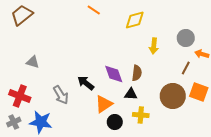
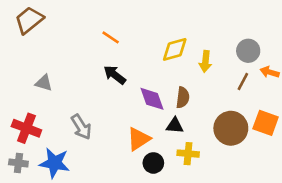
orange line: (94, 10) -> (111, 37), moved
yellow diamond: (135, 20) -> (175, 49), moved
brown line: (186, 68) -> (243, 81), moved
black arrow: (86, 83) -> (115, 75), moved
gray cross: (14, 122) -> (18, 163), turned 32

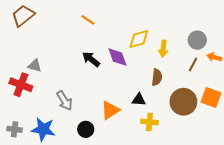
orange line: (111, 37) -> (88, 20), moved
brown semicircle: (183, 98) -> (157, 77), moved
purple diamond: (152, 99) -> (118, 57), moved
red cross: (26, 128) -> (21, 85), moved
black circle: (153, 163) -> (86, 129), moved

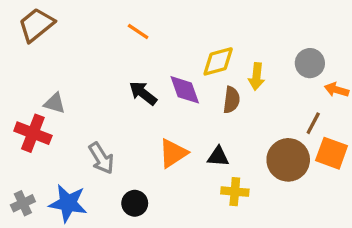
brown line: (193, 65) -> (313, 123), moved
brown semicircle: (157, 77) -> (231, 100), moved
orange triangle: (110, 110) -> (173, 153), moved
gray cross: (15, 129) -> (23, 203), turned -32

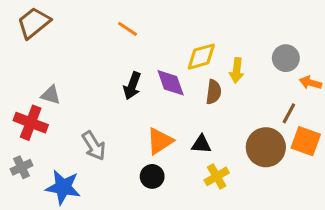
black arrow: (143, 93) -> (132, 86), turned -108
yellow cross: (235, 192) -> (217, 176), turned -35
gray cross: (23, 203) -> (22, 167), moved
black circle: (135, 203) -> (152, 176), moved

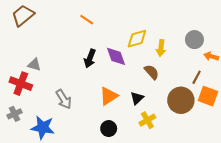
brown semicircle: (214, 92) -> (152, 72), moved, turned -49
black triangle: (201, 144) -> (137, 98), turned -48
black circle: (152, 176) -> (109, 129), moved

